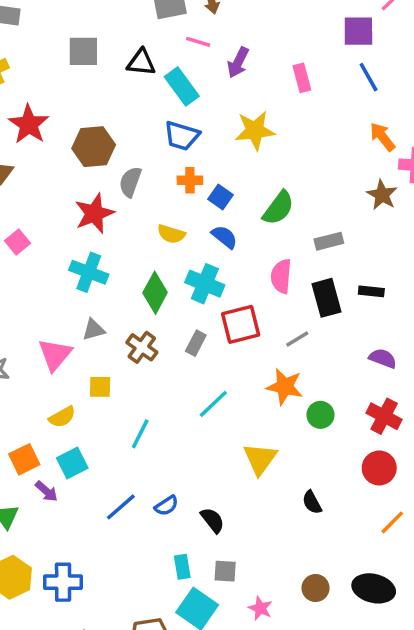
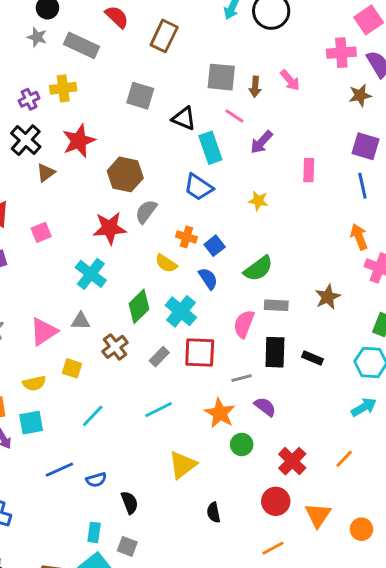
yellow star: (255, 130) -> (258, 201), size x0.6
orange cross: (190, 180) -> (186, 237), moved
brown star: (382, 195) -> (328, 297), moved
gray rectangle: (329, 241) -> (276, 305), moved
purple semicircle: (383, 358) -> (265, 407), moved

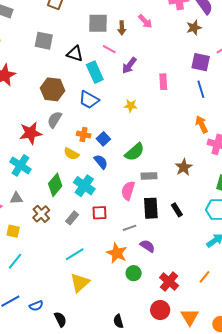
brown hexagon: (125, 174) -> (53, 89), moved
red square: (200, 353) -> (99, 213), size x0.7
black rectangle: (312, 358) -> (177, 210), turned 40
cyan line: (93, 416) -> (15, 261), moved
yellow triangle: (183, 465) -> (80, 283), moved

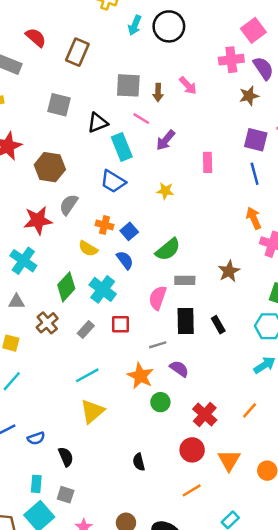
black triangle: (75, 54) -> (98, 123), turned -42
brown hexagon: (53, 89) -> (50, 167), moved

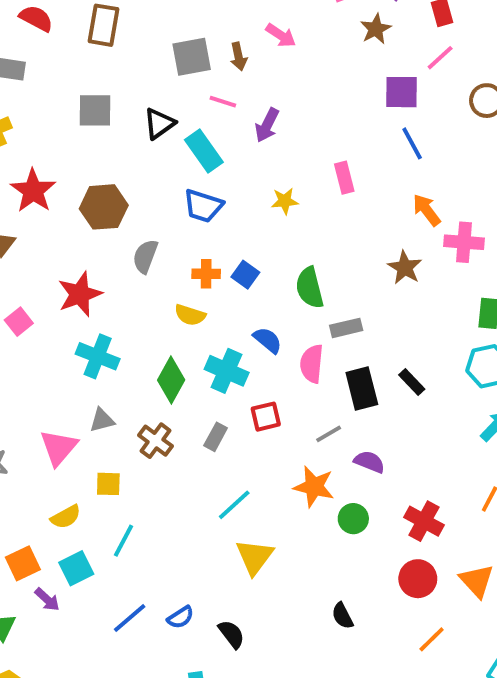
pink rectangle: (208, 162) -> (344, 178), moved
red star: (38, 220) -> (80, 294), moved
green semicircle: (168, 249) -> (310, 288), turned 128
blue semicircle: (125, 260) -> (268, 340), moved
brown star: (229, 271) -> (405, 268), moved

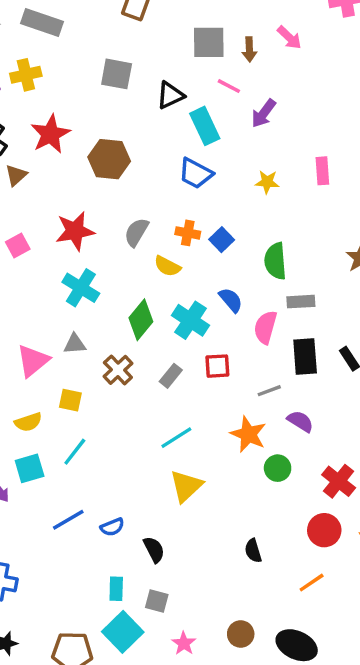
gray semicircle: (145, 256) -> (136, 232), moved
orange line: (432, 639) -> (312, 583), moved

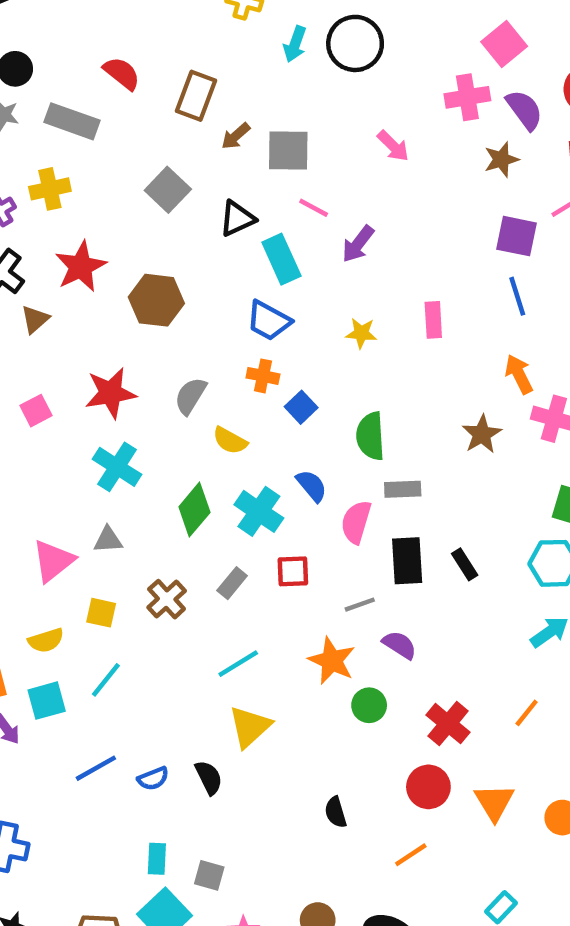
brown arrow: (249, 49) -> (236, 136), moved, turned 50
gray square: (117, 74) -> (168, 190), turned 32
orange cross: (188, 233) -> (263, 376), moved
brown cross: (118, 370) -> (167, 599), moved
black semicircle: (154, 550) -> (209, 778), moved

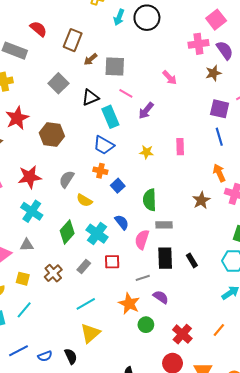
pink arrow: (393, 146) -> (170, 78), moved

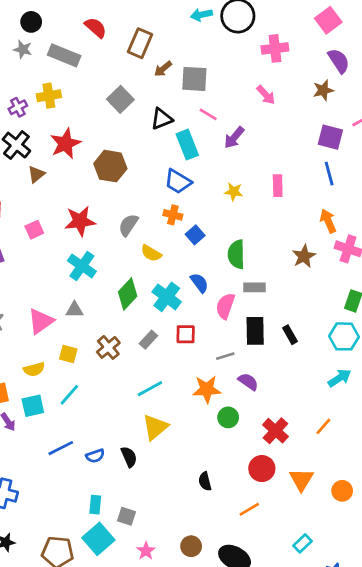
cyan arrow: (119, 17) -> (201, 15), turned 56
pink cross: (198, 44) -> (275, 48), moved
orange star: (129, 304) -> (207, 389), turned -30

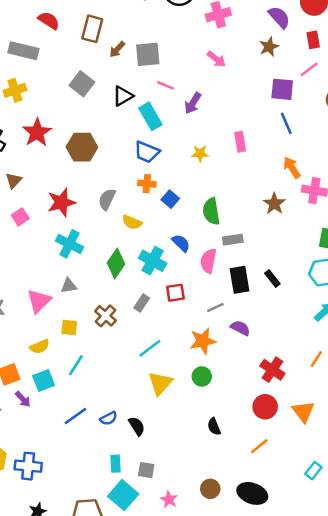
brown triangle: (36, 174) -> (14, 180), moved
green circle: (228, 417) -> (202, 376), moved
black semicircle: (129, 457) -> (137, 426), moved

